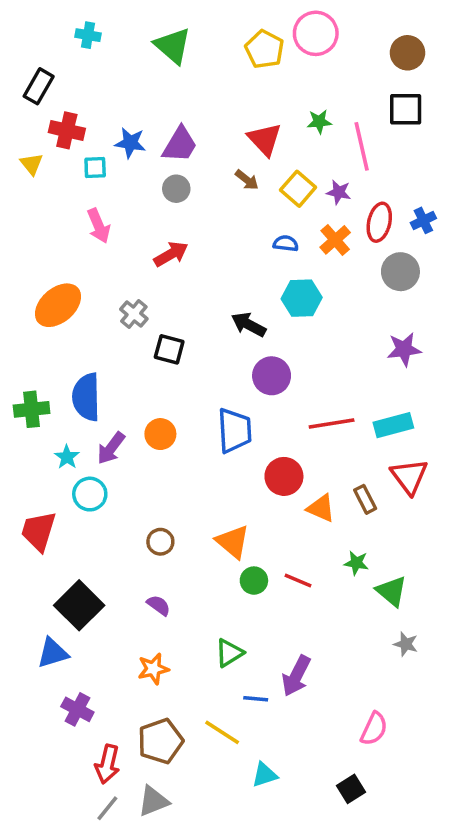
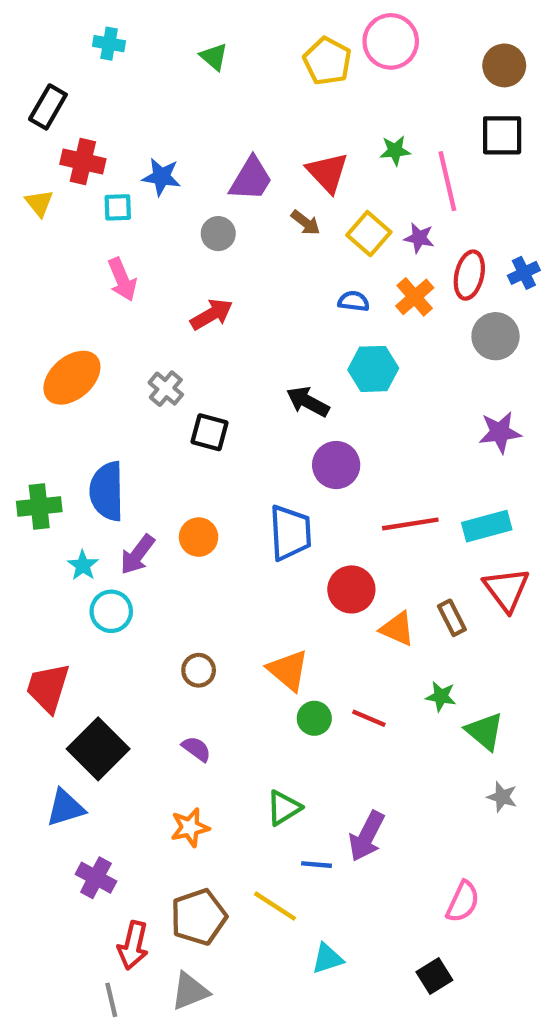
green triangle: (173, 46) -> (214, 57), size x0.6
purple trapezoid: (180, 145) -> (251, 179), moved
red trapezoid: (39, 531) -> (48, 688), moved
gray line: (107, 808) -> (111, 1000), moved, turned -52

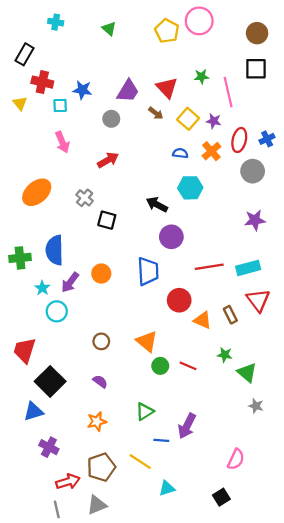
red arrow: (133, 945) -> (68, 482), turned -120

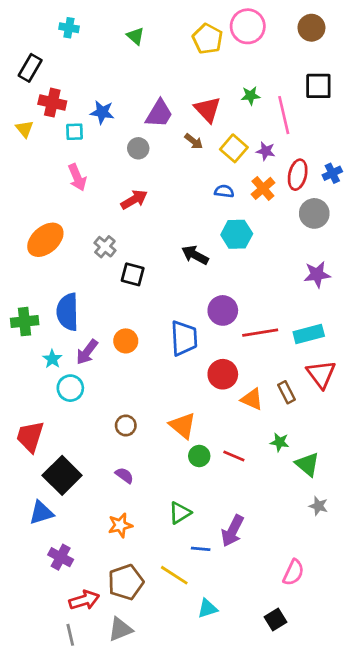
brown circle: (257, 33) -> (311, 28), moved
purple circle: (171, 237) -> (223, 310), moved

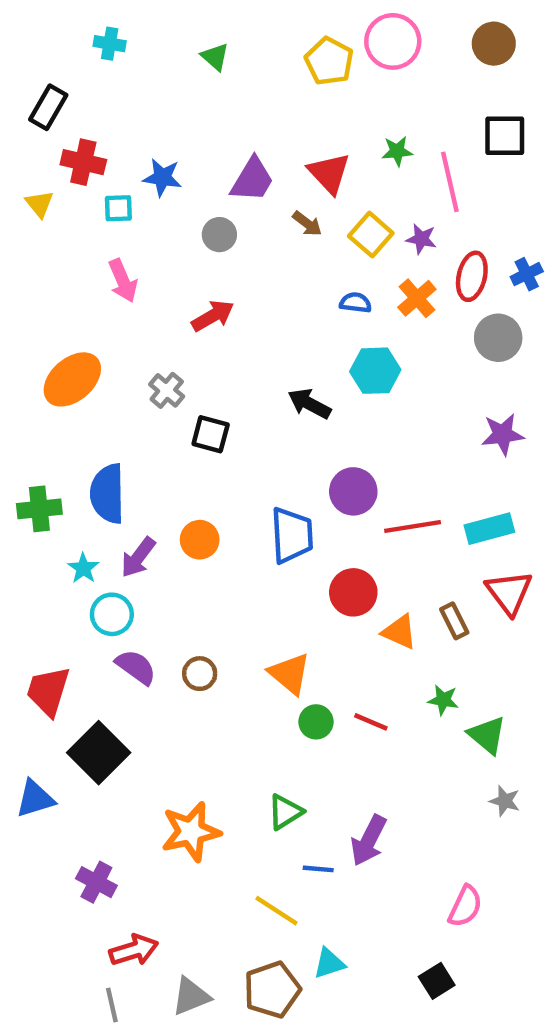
purple semicircle: (124, 475) -> (136, 667), moved, size x1.4
blue triangle: (41, 513) -> (35, 799), moved
orange star: (120, 525) -> (191, 832), size x1.5
brown pentagon: (126, 582) -> (272, 990), moved

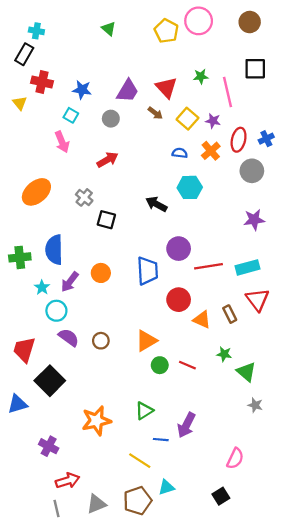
cyan cross: (110, 44) -> (36, 31), moved
cyan square: (118, 208) -> (71, 115), moved, turned 32
orange triangle: (290, 674) -> (146, 341), turned 50

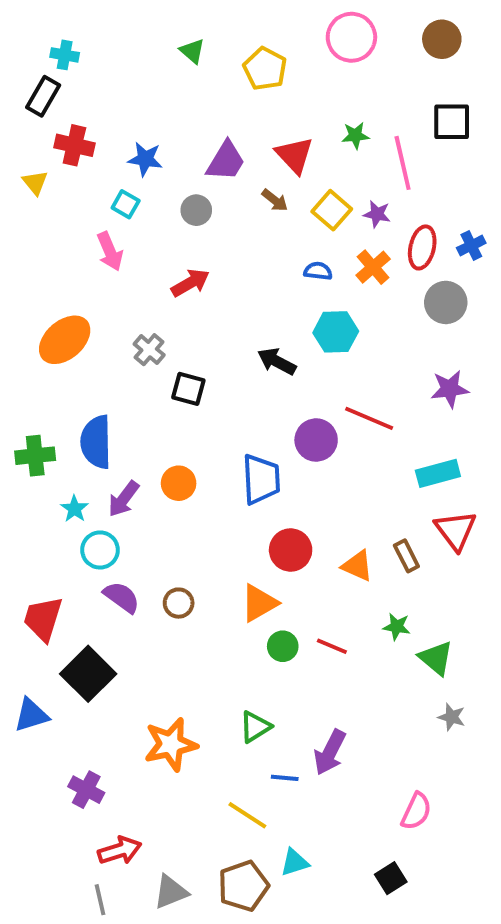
yellow pentagon: (166, 31) -> (265, 69), moved
red line: (209, 266) -> (369, 418), moved, turned 32
red circle: (179, 300) -> (291, 550), moved

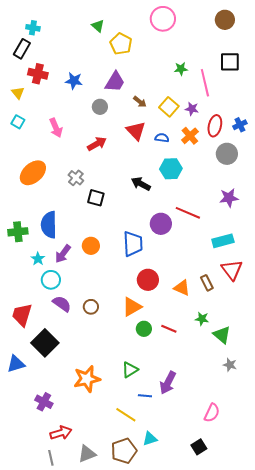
pink circle: (351, 37) -> (163, 19), moved
yellow pentagon: (265, 69) -> (121, 44), moved
red triangle: (294, 155) -> (136, 131), moved
cyan square: (126, 204) -> (18, 122), moved

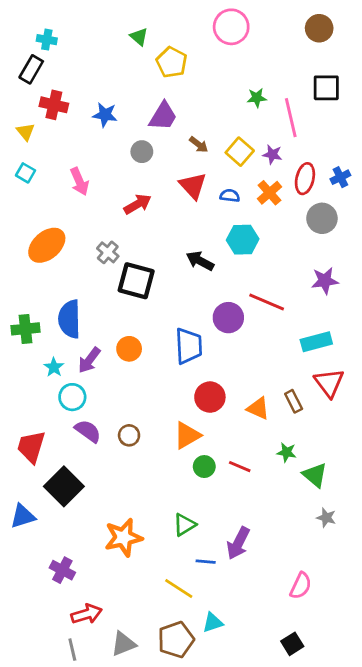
black square: (96, 198) -> (136, 281), size x1.5
black square: (199, 447) -> (292, 644), moved

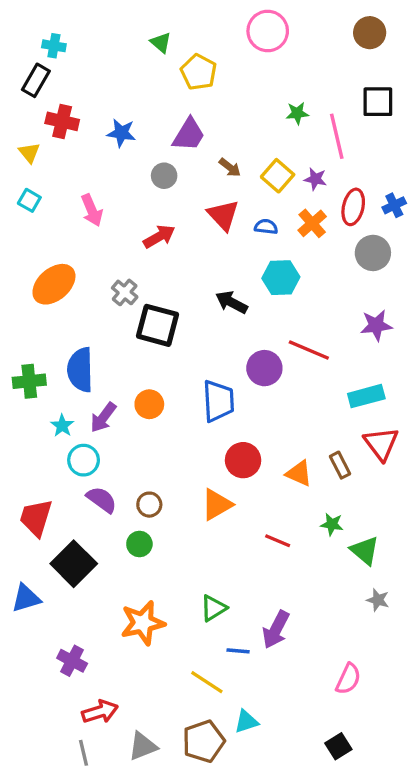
green circle: (204, 467) -> (139, 544), moved

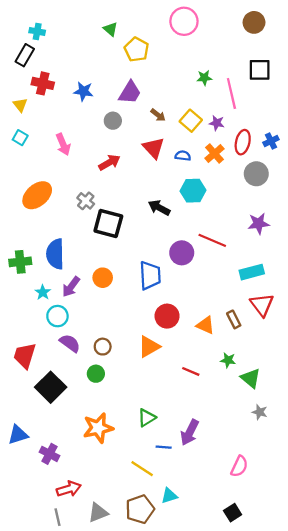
blue triangle: (26, 598) -> (18, 435), moved

